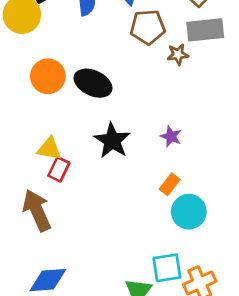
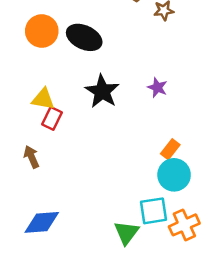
orange rectangle: (170, 184) -> (170, 149), moved
brown arrow: (37, 210) -> (31, 157), size x0.6
cyan circle: (189, 212) -> (174, 175), moved

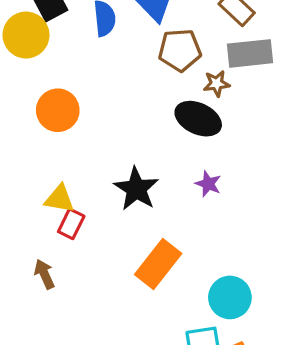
black ellipse: (84, 37) -> (198, 119), moved
orange rectangle: (170, 149) -> (158, 264), moved, size x1.8

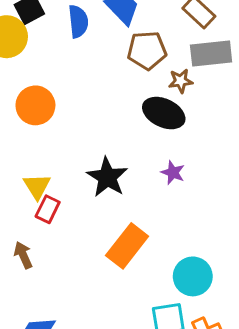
yellow triangle: (59, 199) -> (37, 186), turned 48

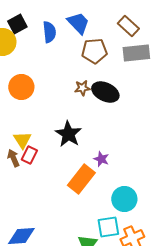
brown star: (181, 81) -> (82, 88), moved
purple star: (173, 173) -> (101, 159), moved
brown arrow: (23, 255) -> (13, 158), moved

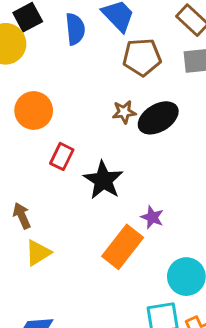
black ellipse: (105, 92) -> (158, 118), turned -56
yellow triangle: (22, 140) -> (38, 253), moved, turned 30
red rectangle: (29, 155) -> (62, 156), moved

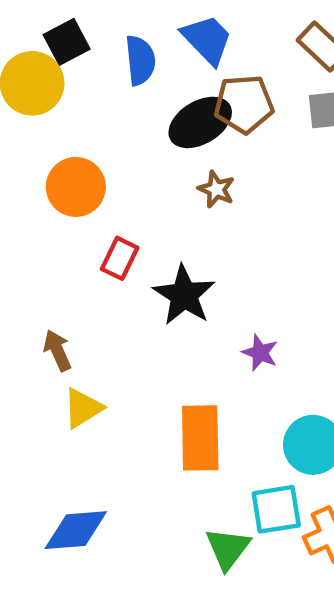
brown star: (124, 112) -> (216, 189), turned 30
black ellipse: (158, 118) -> (200, 122), moved
orange rectangle: (123, 247) -> (200, 438), moved, turned -39

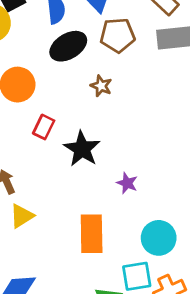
black ellipse: (200, 122) -> (68, 46), moved

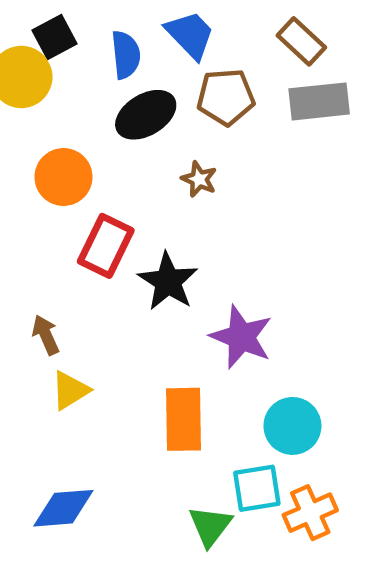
red rectangle: (44, 127) -> (106, 246), size x1.5
purple star: (127, 183) -> (241, 337), size x1.8

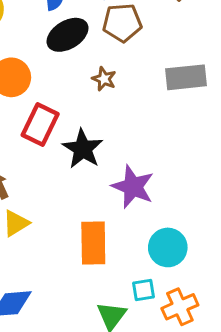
gray rectangle: (319, 101) -> (186, 77), moved
cyan square: (257, 488) -> (143, 290), size x0.7

